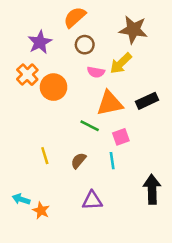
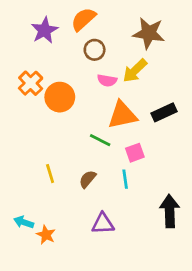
purple star: (40, 42) -> (44, 30), moved

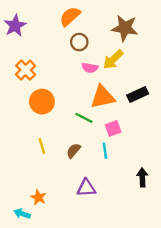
purple star: (44, 30) -> (15, 26), moved
orange circle: (60, 97) -> (42, 102), moved
black arrow: (170, 211) -> (142, 177), size x0.7
cyan arrow: (24, 222) -> (22, 214), moved

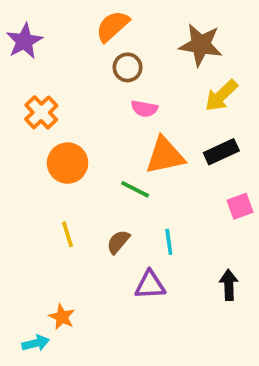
yellow arrow: (113, 60) -> (221, 96), moved
pink square: (113, 128) -> (240, 206), moved
purple triangle: (86, 188) -> (150, 285), moved
cyan arrow: (22, 214) -> (36, 343), turned 147

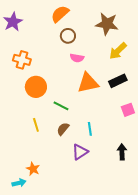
orange cross: (41, 112) -> (22, 60), turned -30
green line: (135, 189) -> (61, 106), moved
purple triangle: (150, 285) -> (80, 152), turned -30

